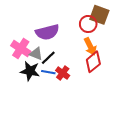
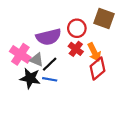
red circle: (88, 24) -> (77, 28), moved
red cross: (63, 73) -> (76, 49), moved

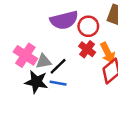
purple semicircle: (49, 37) -> (64, 20), moved
gray triangle: (37, 60) -> (44, 61), turned -32

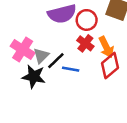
gray triangle: (44, 61) -> (41, 56), turned -35
blue line: (58, 83) -> (71, 69), moved

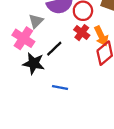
gray triangle: (41, 56) -> (36, 21), moved
blue line: (71, 69) -> (60, 88), moved

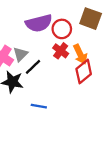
gray triangle: (36, 21) -> (20, 54), moved

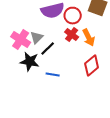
red diamond: (84, 72) -> (92, 66), moved
blue line: (39, 106) -> (53, 75), moved

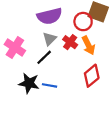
red circle: (73, 16) -> (83, 22), moved
gray triangle: (37, 38) -> (50, 39), moved
black star: (30, 62) -> (29, 83), moved

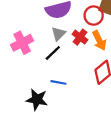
pink cross: (15, 48) -> (22, 43), turned 30
black star: (29, 83) -> (37, 100), moved

